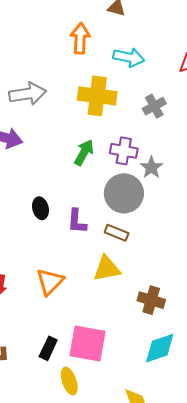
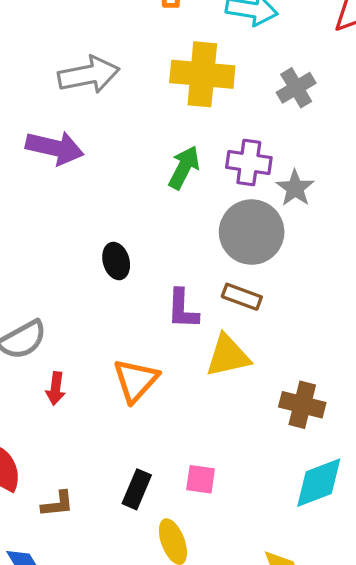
purple L-shape: (77, 221) -> (183, 309), moved
pink square: (87, 344) -> (201, 479), size x0.5

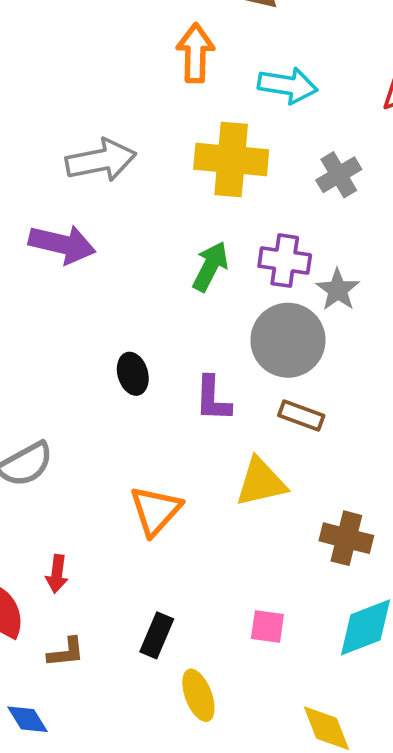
brown rectangle: (242, 297) -> (301, 416), moved
purple L-shape: (183, 309) -> (213, 399), moved
red arrow: (56, 388) -> (57, 574), moved
pink square: (201, 479) -> (267, 626), moved

